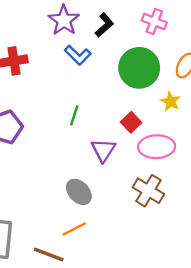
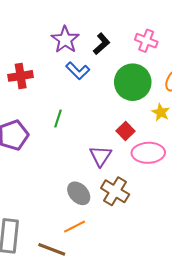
green line: (74, 115) -> (58, 119), moved
brown cross: (148, 191) -> (115, 191), moved

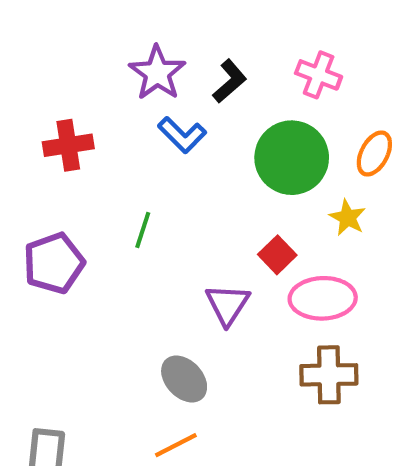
brown cross: (115, 191) -> (329, 375), moved, turned -32

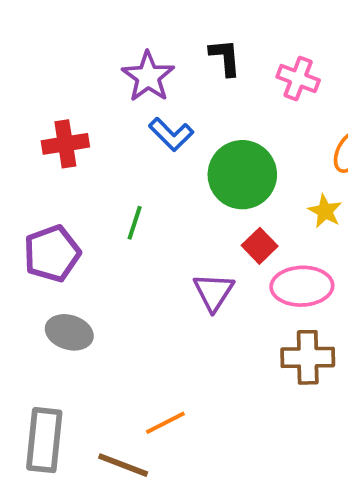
black L-shape: (230, 81) -> (225, 57), moved, turned -54
green circle: (292, 158) -> (242, 175), moved
gray ellipse: (184, 379) -> (69, 332), moved, turned -30

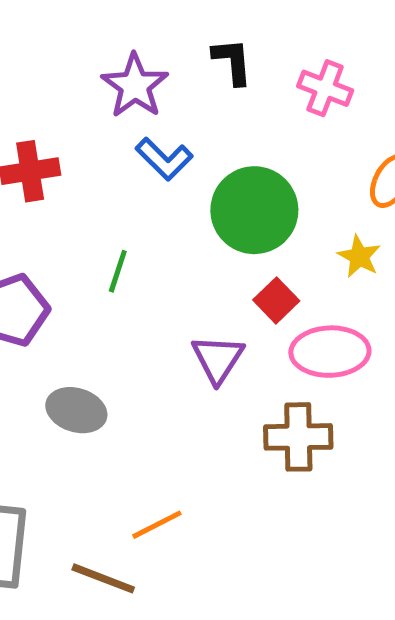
gray ellipse: (69, 332) -> (76, 410), moved
brown cross: (308, 357) -> (298, 437), moved

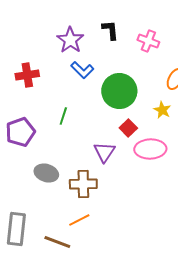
brown cross: (298, 437) -> (83, 184), moved

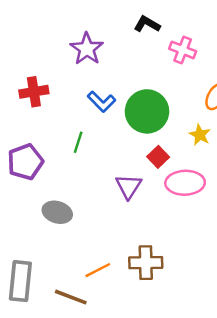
black L-shape: (110, 30) -> (147, 24), moved, turned -55
blue L-shape: (82, 70) -> (102, 102), moved
brown cross: (83, 184) -> (146, 263), moved

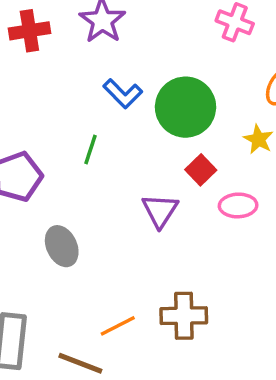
red cross: (34, 92) -> (29, 31), moved
pink ellipse: (185, 183) -> (238, 205), size x0.7
gray ellipse: (57, 212) -> (62, 246), turned 48

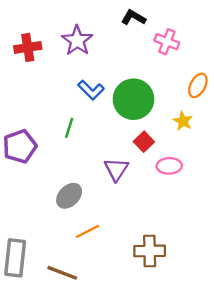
gray ellipse: (62, 246) -> (69, 196), moved, turned 70
brown cross: (184, 316) -> (150, 251), moved
orange line: (118, 326) -> (88, 231), moved

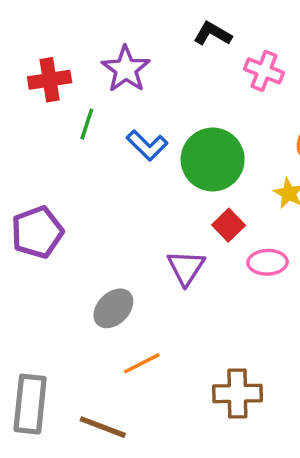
green line: (69, 128) -> (87, 124), moved

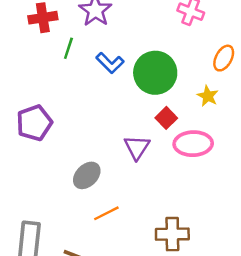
pink ellipse: (268, 262) -> (193, 144), size x1.4

